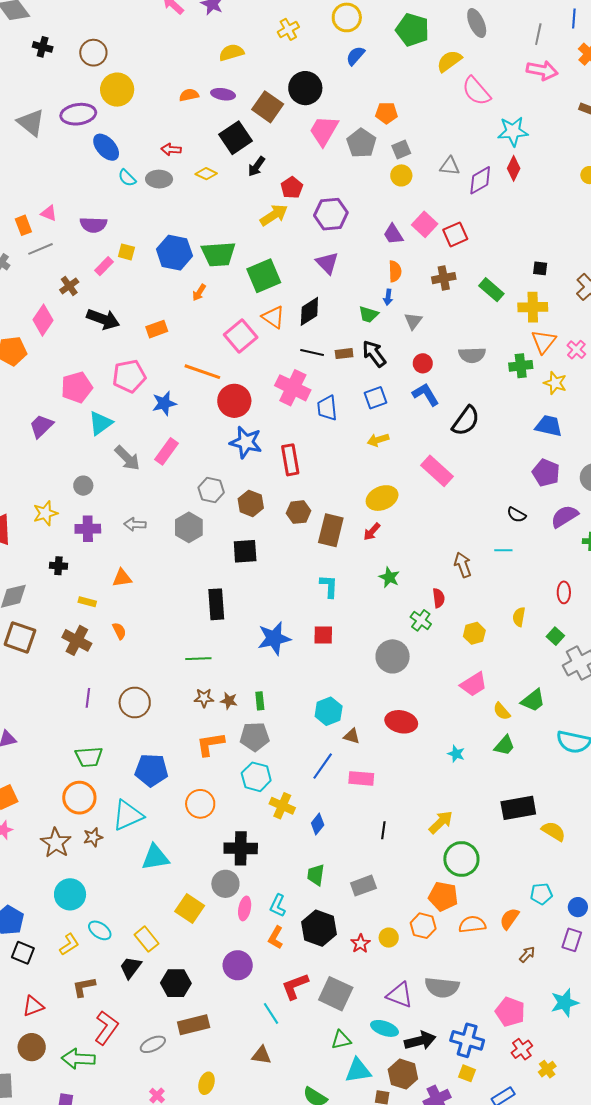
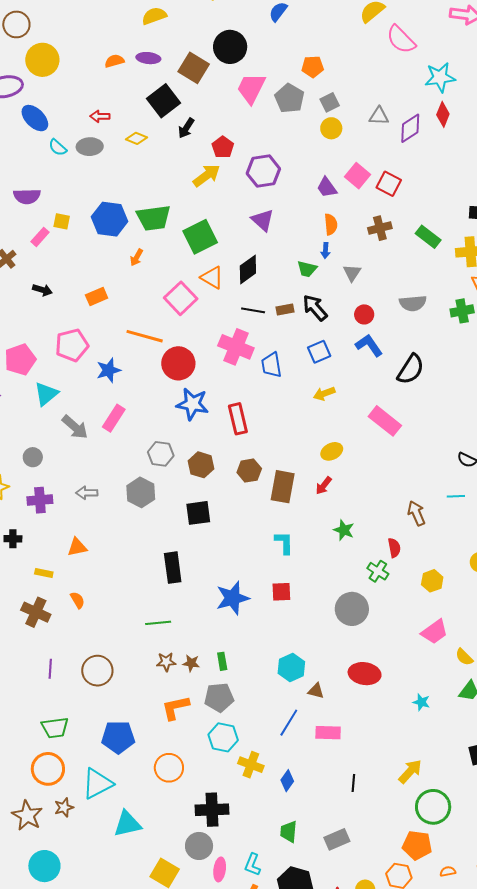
red square: (455, 234) -> (389, 184), turned -35
black arrow: (103, 319) -> (42, 290), size x0.6
yellow ellipse: (382, 498) -> (332, 451), size x0.7
orange semicircle: (472, 924) -> (448, 871), size x0.6

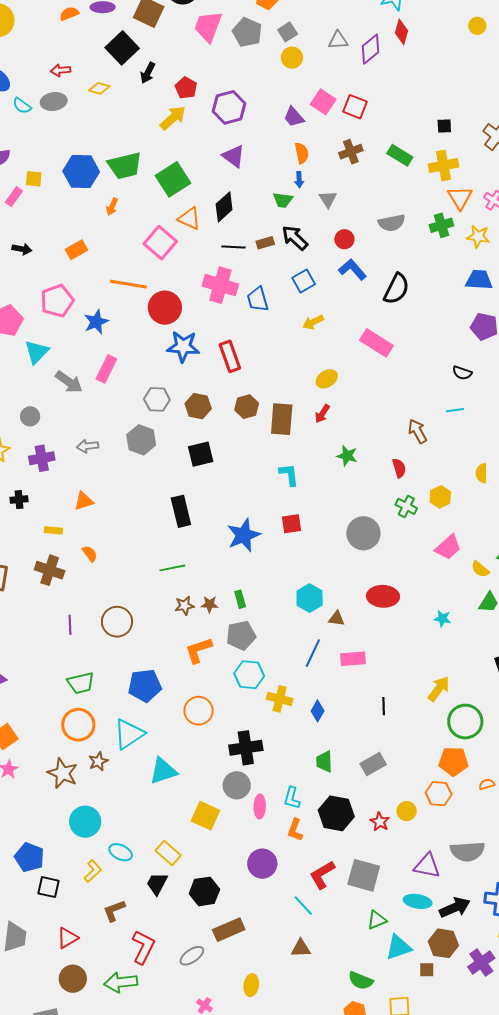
green cross: (378, 571) -> (406, 506), moved

